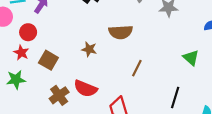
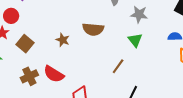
green triangle: (191, 58) -> (135, 40), moved
brown line: (137, 68) -> (118, 66), moved

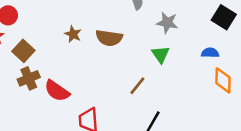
brown star: (63, 40) -> (73, 34), moved
brown cross: (29, 76) -> (29, 78), moved

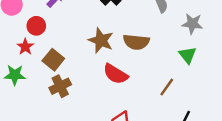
brown star: (73, 34) -> (101, 40), size x1.5
red semicircle: (57, 91) -> (116, 74), moved

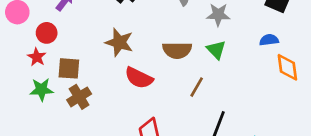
brown semicircle: (136, 42) -> (177, 50), moved
brown square: (53, 60) -> (69, 68), turned -30
green star: (15, 75) -> (41, 89), moved

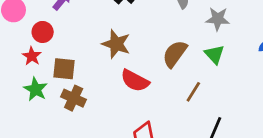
brown semicircle: (177, 50) -> (175, 54), turned 124
green star: (41, 89) -> (36, 89), turned 30
brown cross: (79, 97) -> (74, 98), turned -35

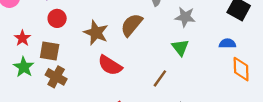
red circle: (43, 32) -> (57, 18), moved
brown semicircle: (175, 54) -> (132, 25), moved

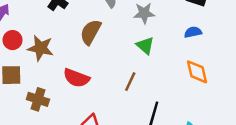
brown star: (96, 33) -> (41, 48), moved
orange diamond: (241, 69) -> (197, 72), moved
brown cross: (56, 77) -> (38, 99), moved

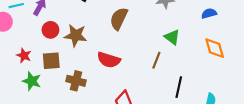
green triangle: (145, 46) -> (172, 37), moved

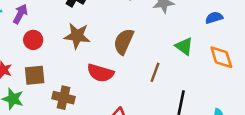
brown semicircle: (119, 19) -> (124, 41), moved
brown star: (76, 35) -> (77, 36), moved
green triangle: (172, 37) -> (184, 46), moved

